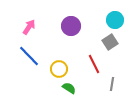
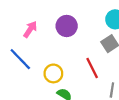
pink arrow: (29, 27) -> (30, 29), moved

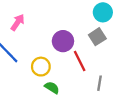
purple circle: (67, 26) -> (63, 41), moved

